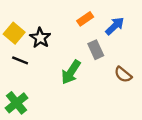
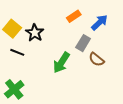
gray rectangle: (96, 50) -> (83, 43), turned 56
brown semicircle: (123, 75) -> (96, 59), moved

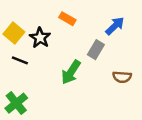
orange rectangle: (74, 16) -> (67, 19), moved, turned 64
brown semicircle: (96, 59) -> (122, 77), moved, turned -35

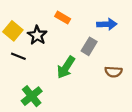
blue arrow: (115, 26) -> (107, 24), turned 42
green cross: (16, 103) -> (32, 96), moved

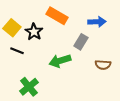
orange rectangle: (63, 18) -> (57, 16), size x1.5
green arrow: (66, 67) -> (60, 61), turned 40

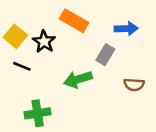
green cross: (29, 87) -> (38, 113), turned 30

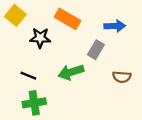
yellow square: (15, 36) -> (15, 15), moved
black star: (44, 42) -> (40, 38), turned -30
black line: (22, 66) -> (28, 76), moved

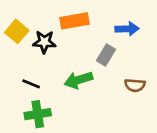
yellow square: (15, 15) -> (17, 31), moved
orange rectangle: (67, 19) -> (74, 21), turned -40

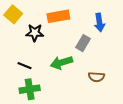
blue arrow: (127, 29) -> (99, 22), turned 84
yellow square: (17, 31) -> (13, 14), moved
brown semicircle: (135, 85) -> (96, 77), moved

